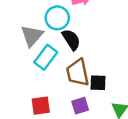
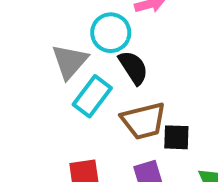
brown trapezoid: (78, 73) -> (144, 121), turned -92

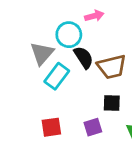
brown trapezoid: (144, 121) -> (112, 67), moved

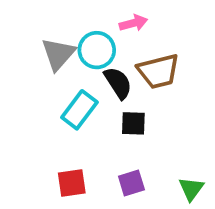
gray triangle: (42, 53) -> (58, 54), moved
brown trapezoid: (112, 67) -> (158, 71), moved
black square: (112, 103) -> (133, 123), moved

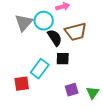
cyan rectangle: (79, 110) -> (40, 69), moved
red square: (72, 183) -> (22, 84), moved
purple square: (131, 183) -> (72, 90), moved

